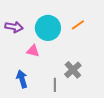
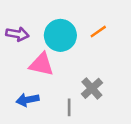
pink triangle: (33, 51) -> (41, 64), size x1.5
blue arrow: (22, 79) -> (28, 100), turned -84

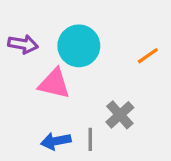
orange line: (98, 32) -> (148, 56), moved
blue arrow: (28, 100) -> (56, 141), moved

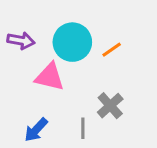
orange line: (148, 56) -> (112, 50), moved
blue arrow: (56, 141) -> (36, 130), moved, turned -36

